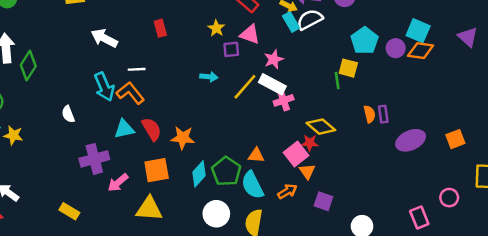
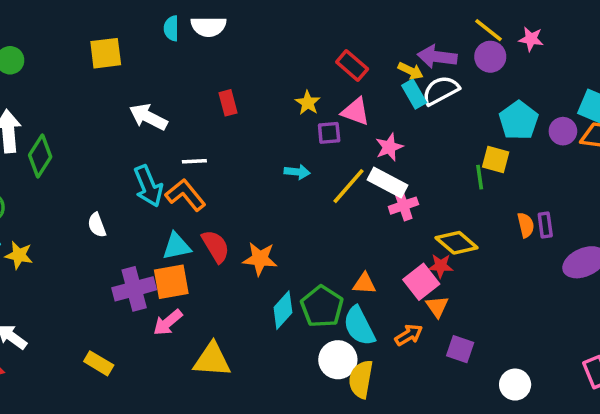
orange square: (157, 170) -> (171, 282), moved
white circle: (216, 214) -> (338, 360), moved

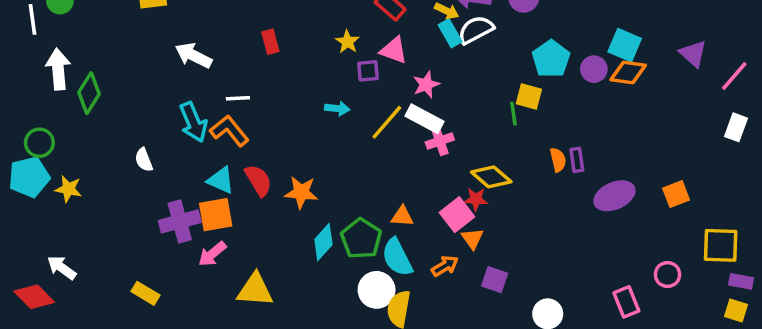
cyan triangle: (177, 246) -> (221, 180), turned 36

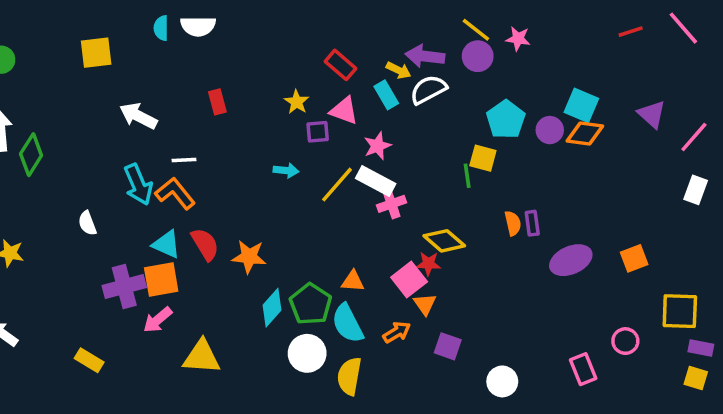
cyan rectangle: (450, 33) -> (386, 95), moved
white circle: (377, 290) -> (307, 353), moved

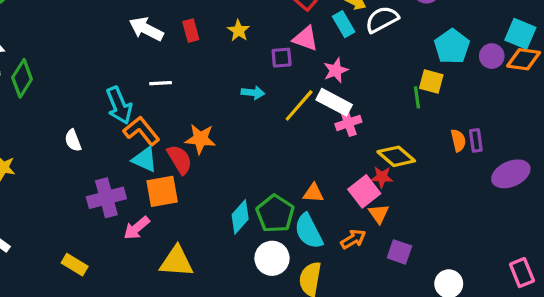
yellow star: (297, 102) -> (239, 31), moved
white arrow: (138, 116) -> (146, 29), moved
orange L-shape: (175, 193) -> (141, 131), moved
orange star: (249, 257) -> (200, 139), moved
orange square: (161, 279) -> (162, 191), moved

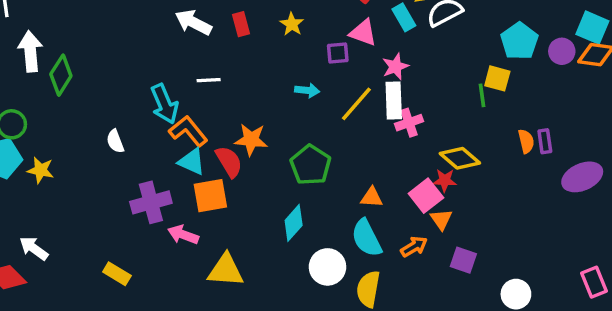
white rectangle: (334, 102) -> (394, 101), turned 60
green pentagon: (275, 214) -> (311, 165), moved
pink arrow: (137, 228) -> (183, 235), turned 60

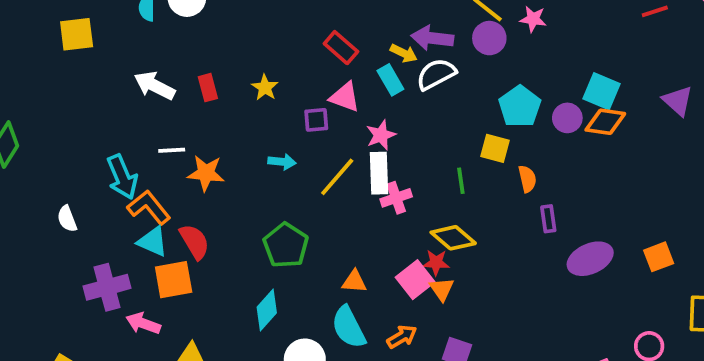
green line: (482, 95) -> (461, 181), moved
orange star: (251, 140) -> (206, 173), moved
orange semicircle: (526, 141) -> (527, 179), moved
orange triangle: (441, 219) -> (442, 289), moved

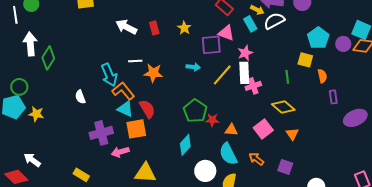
purple square: (316, 120) -> (211, 45), size x1.5
red star: (436, 262) -> (212, 120), moved
orange triangle: (442, 289) -> (292, 134), moved
pink arrow: (143, 323) -> (120, 152), turned -36
orange arrow: (402, 337) -> (256, 159), turned -112

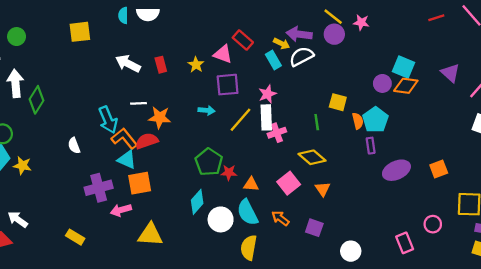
pink triangle: (226, 33) -> (223, 54), moved
cyan pentagon: (318, 38) -> (375, 120), moved
red semicircle: (147, 109) -> (147, 141), moved, turned -78
white circle: (205, 171) -> (221, 219), moved

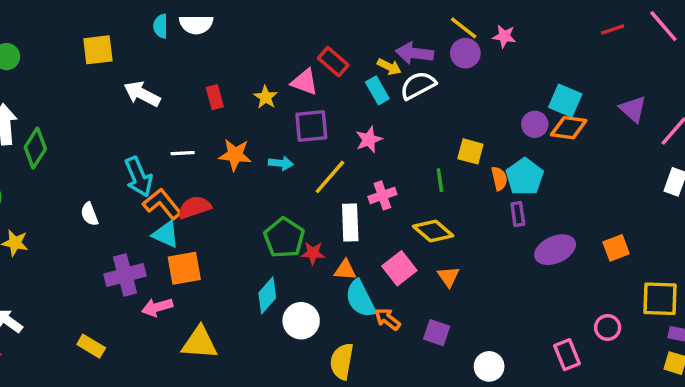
white arrow: (128, 63) -> (142, 94), moved
orange star: (160, 117) -> (235, 155), moved
white rectangle: (266, 117) -> (350, 223), moved
cyan semicircle: (248, 212) -> (360, 299), moved

